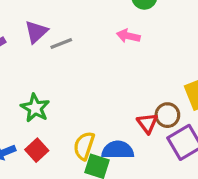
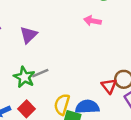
purple triangle: (36, 32) -> (29, 35), moved
gray line: (61, 44) -> (40, 73), moved

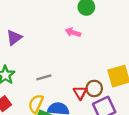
gray line: (40, 73) -> (44, 77), moved

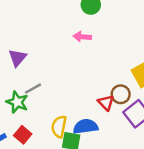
gray line: (44, 77) -> (33, 89), moved

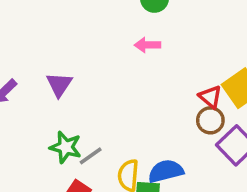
gray line: (33, 89) -> (91, 156), moved
red triangle: (106, 103) -> (210, 97), moved

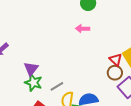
purple triangle: (59, 85) -> (31, 69), moved
gray line: (91, 156) -> (57, 86), moved

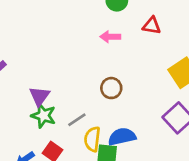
red triangle: (116, 60) -> (152, 26), moved, turned -32
brown circle: (115, 73) -> (111, 88), moved

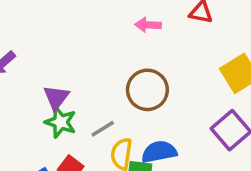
brown circle: (111, 88) -> (147, 90), size x1.5

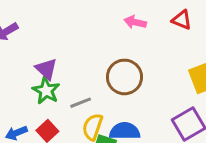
purple triangle: (56, 97) -> (46, 69), turned -35

